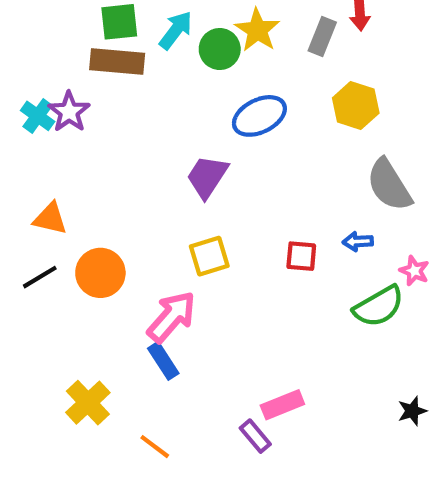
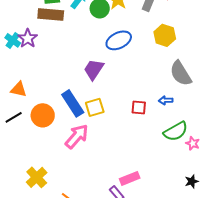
pink star: (414, 271) -> (193, 143), moved
blue rectangle: (163, 361) -> (73, 103), moved, size x1.5

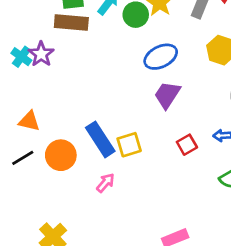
purple trapezoid: (94, 69) -> (167, 95), moved
red square: (139, 107) -> (187, 145), turned -35
pink arrow: (77, 136) -> (105, 183), size x0.6

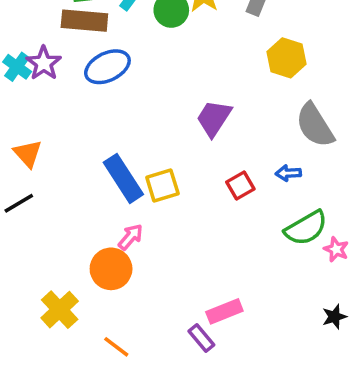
blue ellipse: (161, 57) -> (107, 67), moved
orange triangle: (29, 121) -> (28, 154), turned 35
orange circle: (61, 155) -> (111, 269), moved

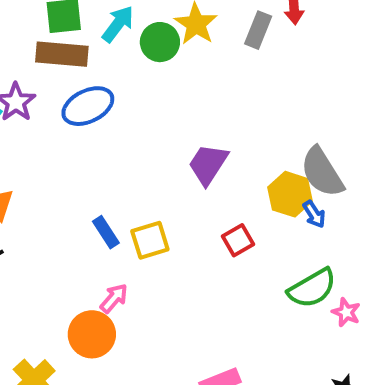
yellow hexagon: (287, 58) -> (290, 194), moved
blue arrow: (288, 173) -> (314, 214), moved, turned -120
blue rectangle: (123, 178) -> (106, 232), size x0.6

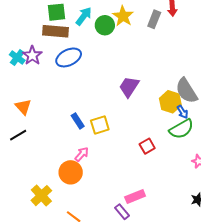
red square: (238, 240) -> (147, 146), moved
green semicircle: (312, 288) -> (181, 129), moved

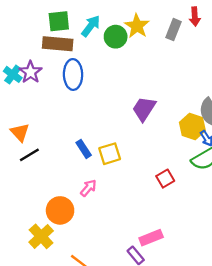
blue ellipse: (69, 57) -> (73, 74), turned -65
black line: (18, 135) -> (29, 155), moved
orange circle: (71, 172) -> (60, 210), moved

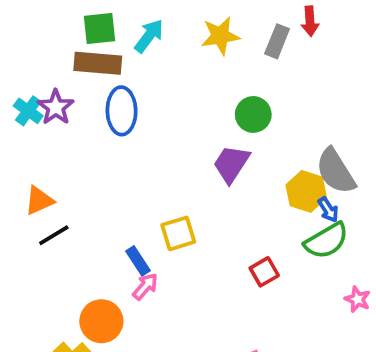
yellow star: (137, 26) -> (220, 36), turned 30
green circle: (116, 37) -> (253, 114), moved
orange triangle: (20, 132) -> (39, 200), turned 48
blue rectangle: (84, 149) -> (138, 261), moved

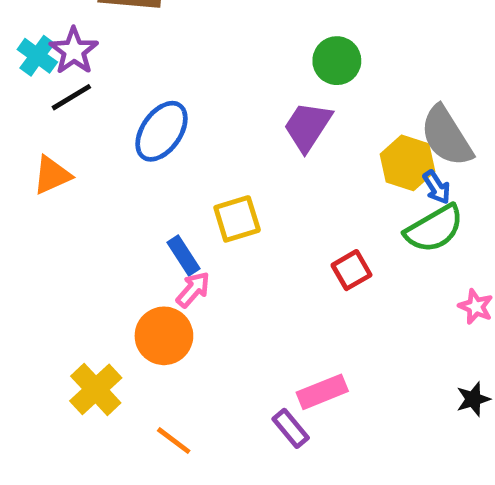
blue ellipse: (122, 111) -> (162, 131), moved, turned 36
black line: (54, 235) -> (71, 97), moved
orange circle: (101, 321) -> (164, 336), moved

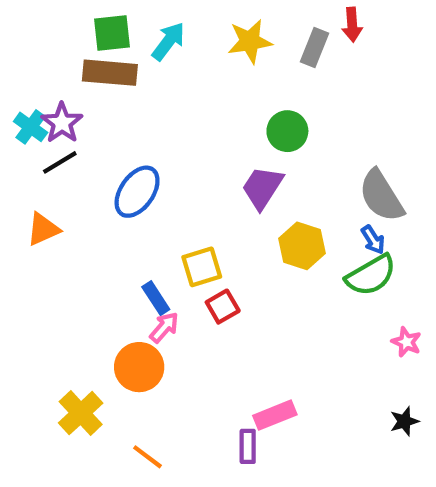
yellow hexagon: (407, 163) -> (302, 246), moved
red square: (351, 270) -> (223, 307), moved
purple rectangle: (291, 428) -> (248, 446), turned 40

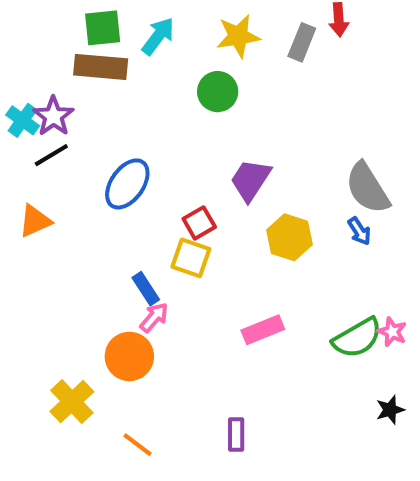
green circle: (287, 131) -> (218, 92), moved
yellow square: (202, 267) -> (191, 258), turned 36
green semicircle: (371, 275) -> (357, 338), moved
red square: (223, 307) -> (199, 223), moved
pink rectangle: (275, 415) -> (263, 330), moved

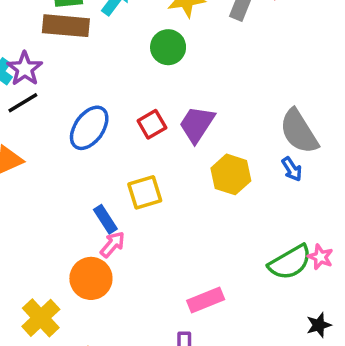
red square: (199, 223) -> (152, 124), moved
yellow square: (191, 258) -> (145, 192), turned -36
pink rectangle: (263, 330) -> (206, 300), moved

